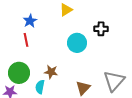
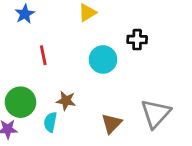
blue star: (30, 21) -> (25, 14), moved
red line: (26, 40) -> (43, 55), moved

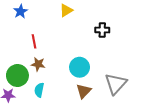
cyan circle: (103, 59) -> (80, 67), moved
brown star: (66, 101) -> (38, 64), moved

